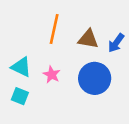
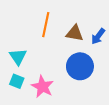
cyan triangle: (21, 67) -> (18, 57), turned 30
pink star: (52, 75) -> (43, 87), moved, size x1.5

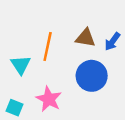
orange line: (46, 25) -> (48, 46), moved
cyan square: (17, 81) -> (15, 108), moved

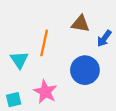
brown triangle: (86, 38) -> (80, 24), moved
cyan square: (15, 108) -> (14, 100), turned -35

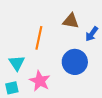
cyan triangle: (19, 60) -> (17, 63), moved

